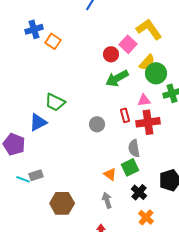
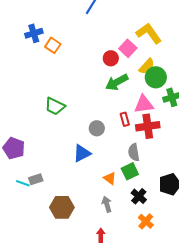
pink triangle: (144, 100) -> (144, 104), size x1.5
blue triangle: (38, 122) -> (82, 153), moved

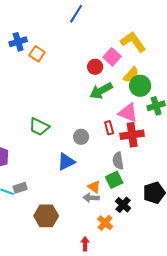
pink triangle: (144, 104) -> (128, 113), turned 30
green trapezoid: (55, 106) -> (39, 127), moved
gray arrow: (107, 204) -> (91, 198), moved, turned -70
orange cross: (146, 221) -> (105, 223), moved

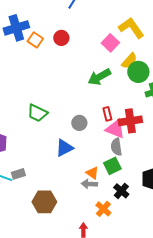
blue cross: (18, 42) -> (16, 28), size x1.4
red circle: (95, 67) -> (61, 38), moved
pink triangle: (128, 113) -> (115, 129), moved

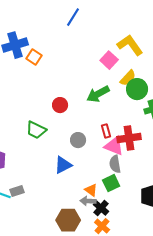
red circle: (61, 38) -> (60, 105), moved
black cross: (121, 191) -> (101, 208), moved
brown hexagon: (44, 202) -> (68, 220), moved

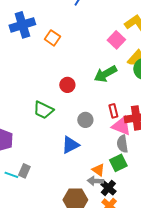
orange square: (34, 57) -> (52, 38), moved
gray rectangle: (17, 191) -> (24, 171), turned -48

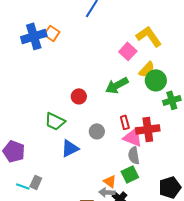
orange square: (52, 38) -> (52, 33), moved
blue triangle: (70, 145) -> (70, 148), moved

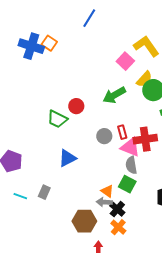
blue cross: (34, 36) -> (31, 46), turned 35
green trapezoid: (55, 121) -> (57, 119), moved
gray circle: (97, 131) -> (104, 136), moved
green square: (130, 174) -> (127, 184), turned -36
gray rectangle: (36, 182) -> (44, 192), moved

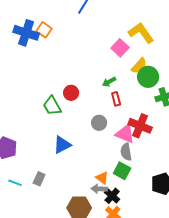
green arrow: (114, 95) -> (109, 82), size x0.6
green trapezoid: (57, 119) -> (52, 106), turned 35
red rectangle: (122, 132) -> (116, 99), moved
red cross: (145, 139) -> (140, 126), turned 30

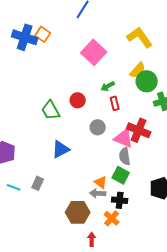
pink square: (120, 48) -> (94, 52), moved, size x1.4
red circle: (71, 93) -> (78, 100), moved
black cross: (112, 196) -> (120, 200), moved, turned -35

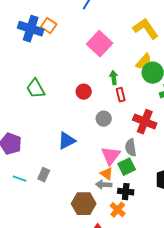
green arrow: (108, 86) -> (114, 78), turned 112
green trapezoid: (51, 110) -> (36, 89), moved
pink triangle: (124, 138) -> (111, 156), moved, turned 45
green square: (121, 175) -> (127, 167), turned 36

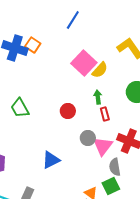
yellow semicircle: (144, 62) -> (100, 70), moved
pink triangle: (111, 156) -> (103, 146), moved

